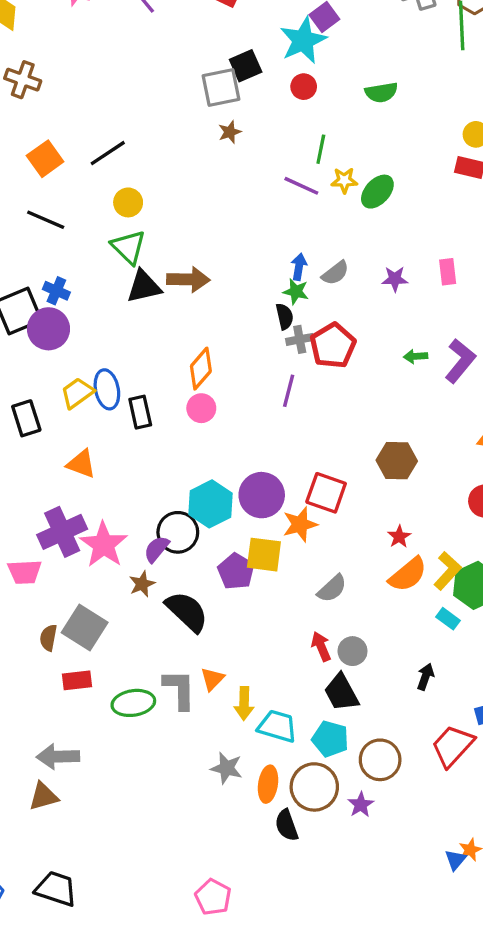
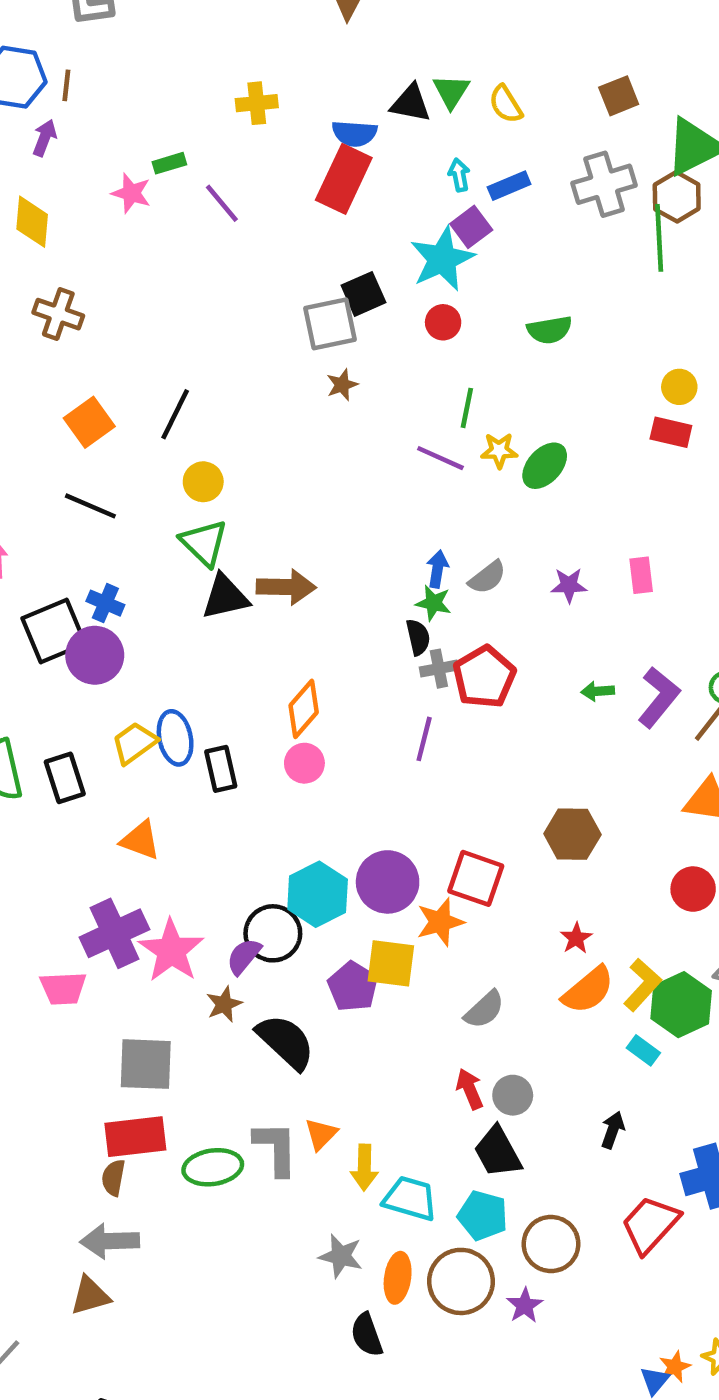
black line: (108, 153) -> (175, 414), turned -30
gray square: (85, 627) -> (146, 1064), turned -30
brown semicircle: (48, 638) -> (113, 1178), moved
red rectangle: (77, 680) -> (135, 1137), size x1.5
black semicircle: (287, 825) -> (367, 1335), moved

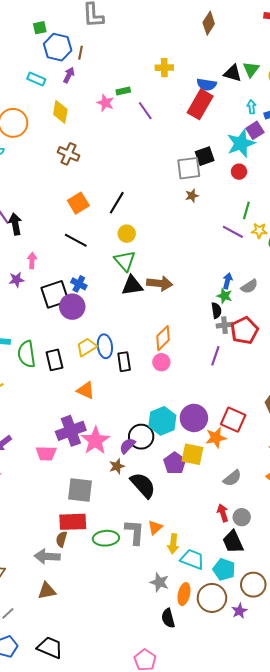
gray arrow: (110, 1241) -> (47, 556), moved

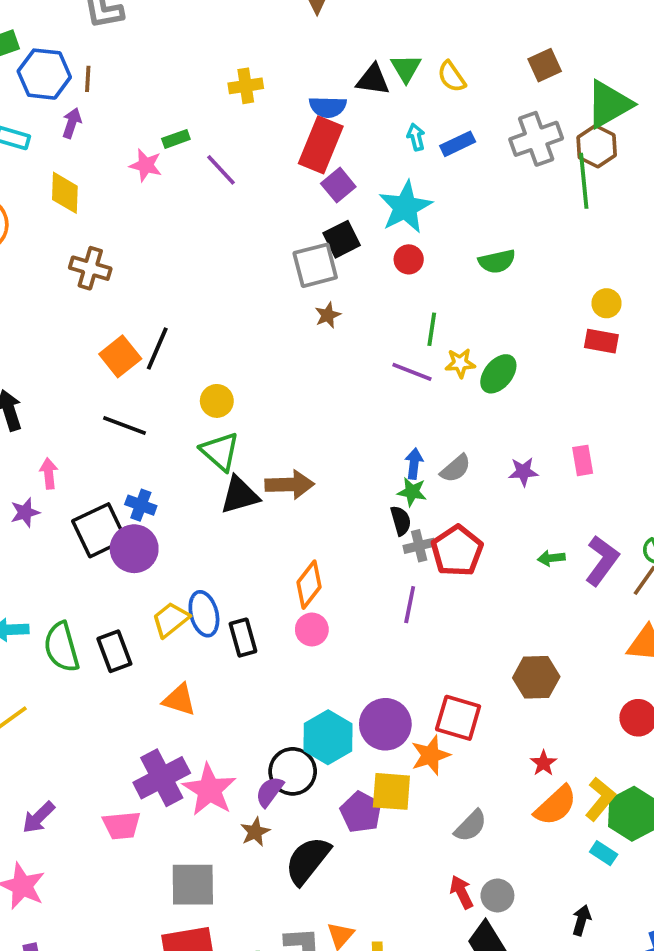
purple square: (255, 130) -> (338, 185), moved
black line: (117, 203) -> (157, 348), moved
black semicircle: (143, 485) -> (308, 860), turned -92

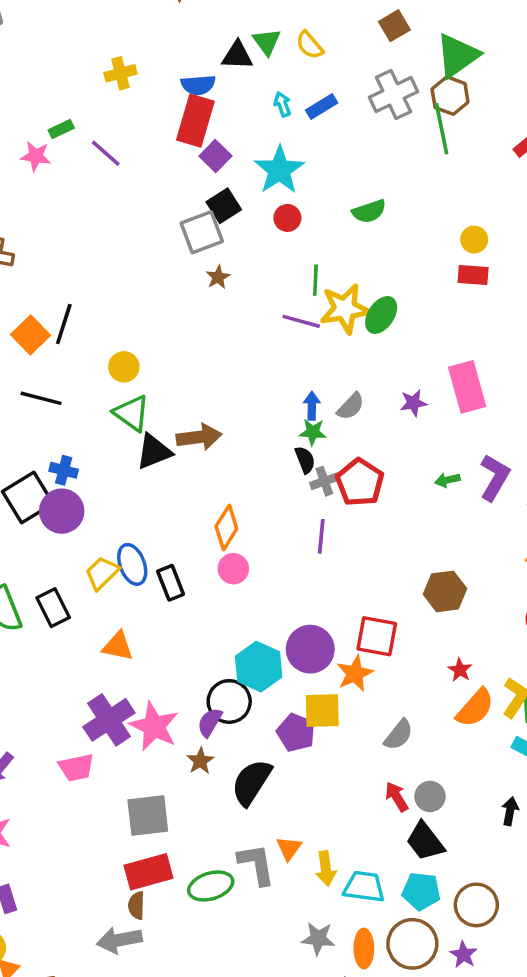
yellow star: (460, 363) -> (345, 309), size x1.8
pink rectangle: (583, 460) -> (467, 387), size x1.8

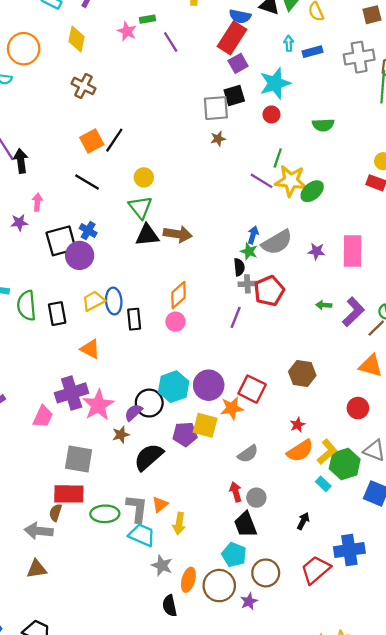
gray semicircle: (351, 406) -> (277, 242), size x1.6
purple pentagon: (296, 733) -> (185, 434), turned 30
pink trapezoid: (76, 768) -> (43, 417), turned -70
cyan trapezoid: (364, 887) -> (142, 535), moved

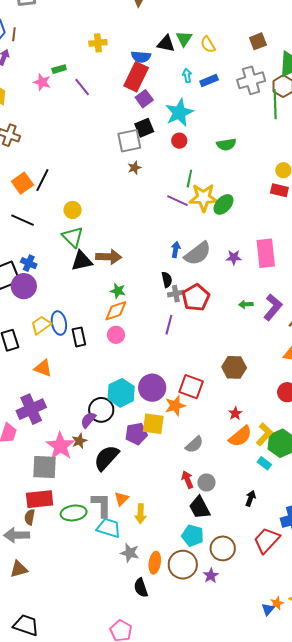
green star: (249, 251) -> (118, 291), moved
orange diamond: (179, 295) -> (116, 311), turned 30
pink star: (98, 405) -> (60, 446), moved

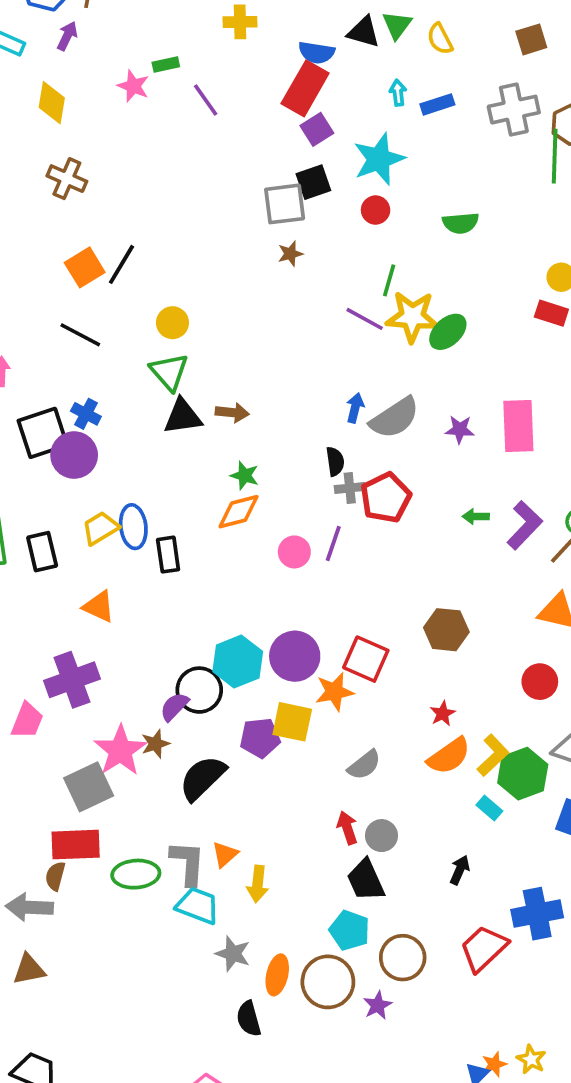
brown arrow: (109, 257) -> (232, 413), size x0.7
pink circle: (116, 335) -> (294, 552), moved
gray square: (44, 467) -> (89, 787), turned -32

